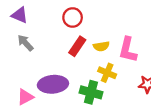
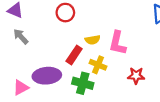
red rectangle: (77, 46) -> (74, 55), moved

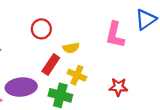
red circle: (65, 13) -> (41, 29), moved
pink L-shape: (118, 43) -> (115, 35), moved

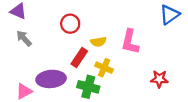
pink L-shape: (115, 35) -> (130, 42), moved
red star: (118, 87) -> (159, 79), moved

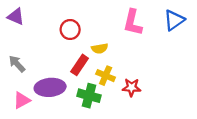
gray arrow: (24, 38) -> (17, 64), moved
pink L-shape: (130, 42) -> (133, 22), moved
red star: (159, 79) -> (132, 87), moved

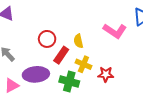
pink L-shape: (133, 22) -> (115, 31), moved, turned -70
red circle: (70, 30) -> (47, 39), moved
yellow semicircle: (100, 48) -> (78, 41), turned 88

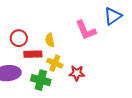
pink L-shape: (115, 31) -> (86, 30), turned 35
red rectangle: (61, 55) -> (33, 54), turned 54

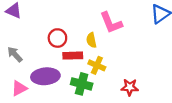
pink L-shape: (86, 30) -> (111, 23), moved
red star: (77, 73) -> (130, 87), moved

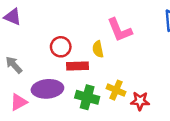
yellow cross: (97, 65) -> (116, 90), moved

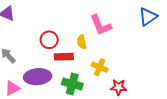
yellow cross: (116, 90) -> (100, 67), moved

